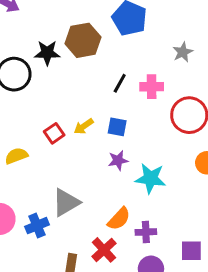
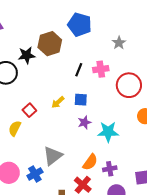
red square: (54, 133) -> (29, 110), moved
yellow semicircle: (16, 156) -> (15, 128), turned -35

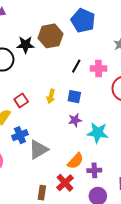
yellow arrow: (58, 102) -> (51, 96), turned -40
blue cross: (35, 174) -> (20, 135), moved

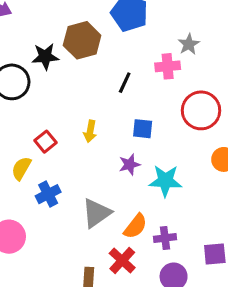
pink cross: (99, 68) -> (168, 66), moved
blue square: (74, 97) -> (143, 129), moved
gray triangle: (38, 150) -> (96, 213), moved

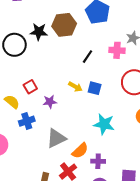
yellow arrow: (90, 131) -> (75, 87), moved, turned -80
purple star: (129, 165) -> (50, 102), moved
yellow semicircle: (21, 168) -> (12, 102), turned 91

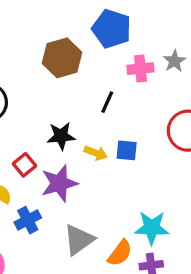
black star: (39, 32) -> (61, 136), moved
pink cross: (117, 50) -> (140, 69), moved
purple star: (50, 102) -> (59, 183), size x1.6
cyan star: (104, 124) -> (152, 228), moved

